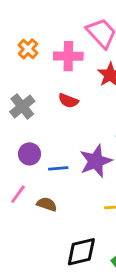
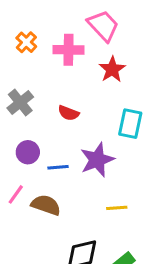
red semicircle: (68, 101) -> (68, 113), moved
brown semicircle: (47, 204) -> (46, 205), size x1.4

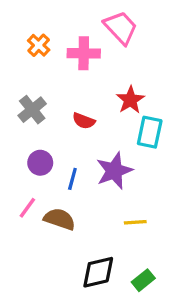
red star: (112, 69) -> (130, 100), moved
blue line: (58, 167) -> (72, 179), turned -70

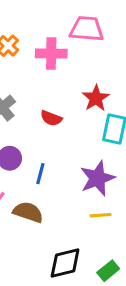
pink trapezoid: (121, 28) -> (87, 29), turned -42
purple star: (114, 171) -> (97, 178), moved

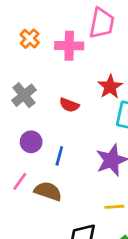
pink trapezoid: (87, 29) -> (102, 23), turned 96
yellow line: (100, 215) -> (114, 207), moved

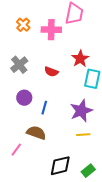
pink line: (20, 181) -> (16, 150), moved
yellow line: (114, 207) -> (83, 135), moved

